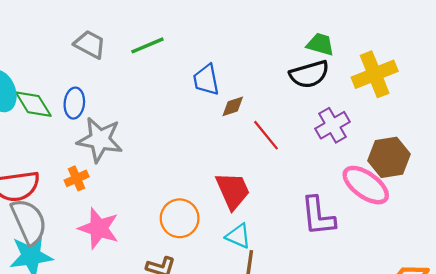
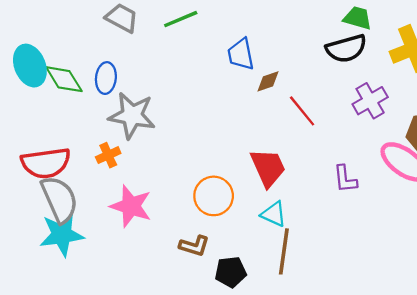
purple L-shape: (318, 216) -> (345, 179), moved, size x0.7

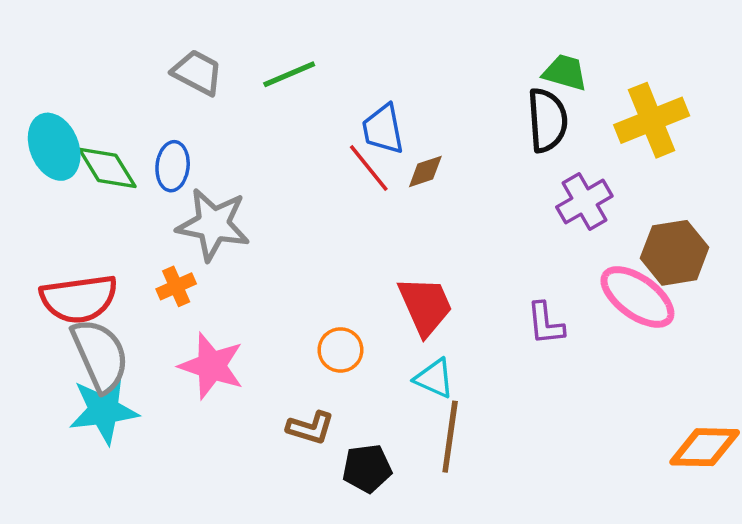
black semicircle: (346, 49) -> (547, 120), turned -78
red line: (302, 111) -> (369, 168), moved
orange circle: (214, 196) -> (340, 350), size x0.7

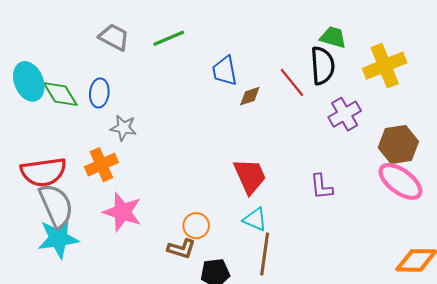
red line: (369, 168) -> (292, 82), moved
gray star: (213, 224) -> (123, 128), size x0.6
orange cross: (176, 286) -> (101, 165), size x1.4
pink ellipse: (637, 297) -> (400, 181), moved
orange circle: (340, 350) -> (196, 226), moved

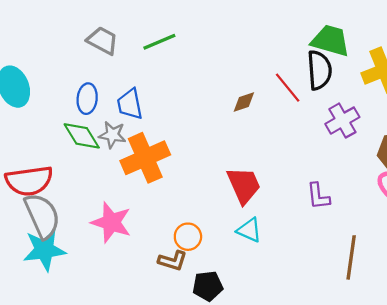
green trapezoid: (333, 37) -> (330, 41), size x1.4
blue trapezoid: (225, 71) -> (130, 104), moved
green diamond: (60, 94) -> (82, 136), moved
orange cross: (101, 165) -> (145, 158), moved, size x1.4
brown line: (265, 254) -> (351, 257), moved

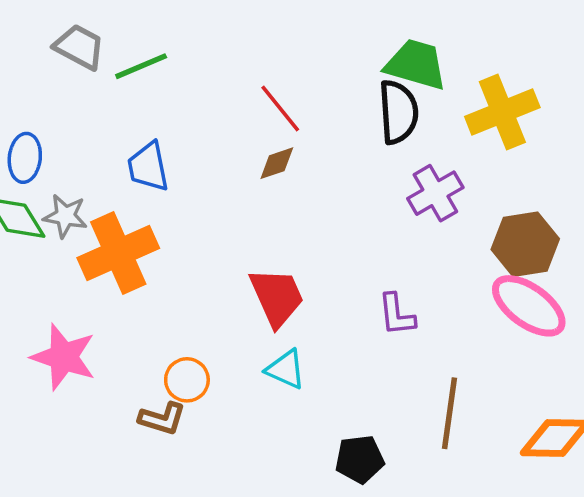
gray trapezoid: (102, 41) -> (79, 47), moved
red line: (288, 88) -> (280, 109), moved
blue trapezoid: (130, 104) -> (148, 167), moved
black pentagon: (208, 286) -> (360, 459), moved

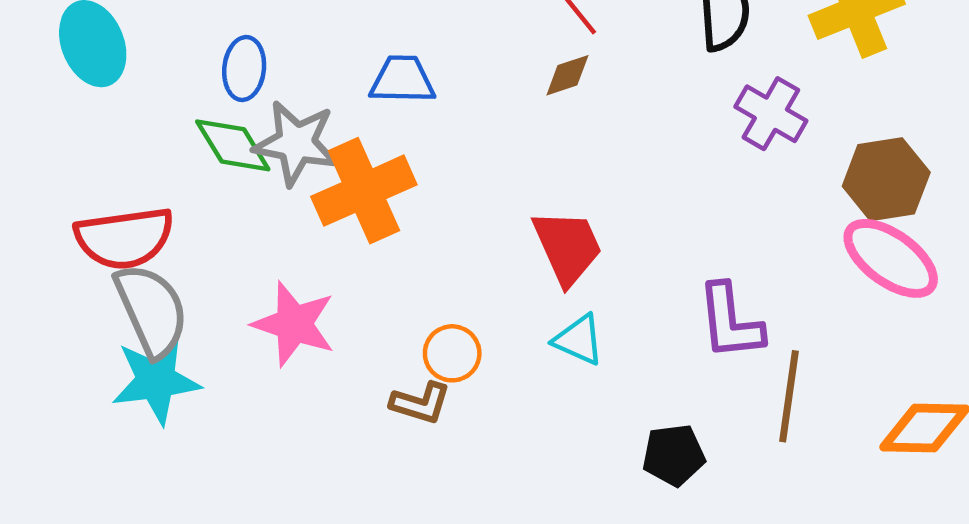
blue trapezoid: (148, 167) -> (402, 80), turned 102
purple cross: (435, 193) -> (771, 114), turned -30
gray star: (65, 216) -> (296, 143), size x1.5
purple L-shape: (397, 315) -> (730, 322), moved, size x1.4

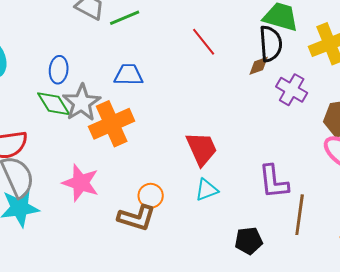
brown diamond: (567, 75) -> (259, 66), moved
gray star: (296, 143) -> (82, 103), turned 30
cyan triangle: (579, 340) -> (207, 190), turned -45
brown L-shape: (420, 403) -> (137, 218), size x1.4

